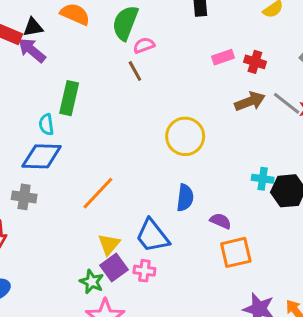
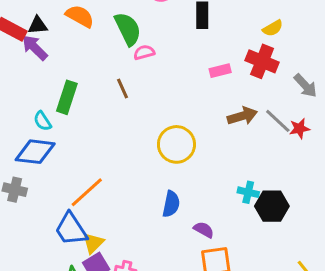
green semicircle: (125, 23) -> (128, 29), turned 128
red cross: (255, 62) -> (262, 61), moved, size x1.5
brown line: (135, 71) -> (122, 89), moved
cyan semicircle: (46, 124) -> (42, 121), turned -30
blue trapezoid: (152, 236) -> (71, 229), moved

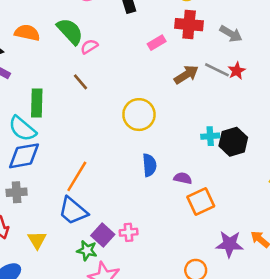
cyan semicircle: (42, 121) -> (22, 129), size x1.6
yellow triangle: (93, 243) -> (37, 240), moved

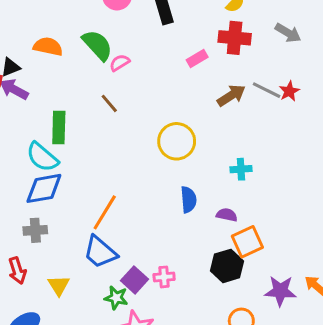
gray arrow: (231, 34) -> (288, 33), moved
cyan cross: (210, 136) -> (241, 169), moved
black hexagon: (233, 142) -> (227, 266), moved

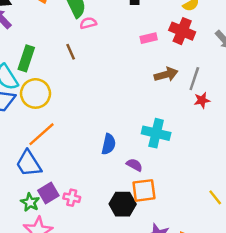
gray line: (267, 90) -> (194, 79), turned 65
red star: (289, 91) -> (202, 100), moved
yellow circle: (177, 141) -> (35, 93), moved
cyan cross: (241, 169) -> (156, 133), size x1.6

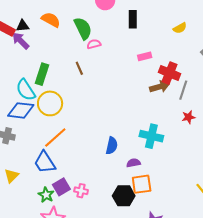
red cross: (182, 31) -> (169, 73), moved
red star: (202, 100) -> (188, 117), moved
purple semicircle: (134, 165) -> (133, 163), turned -40

